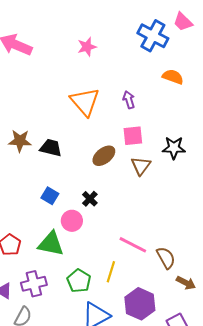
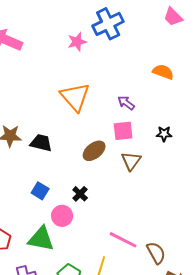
blue cross: (153, 36) -> (108, 24), moved, turned 36
purple arrow: (129, 100) -> (126, 103), moved, turned -36
black star: (174, 148) -> (164, 134), moved, size x0.7

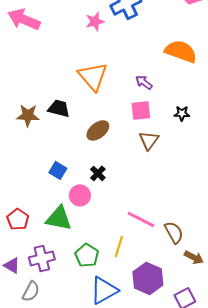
orange semicircle: (163, 72) -> (181, 51), size x1.5
black trapezoid: (41, 143) -> (59, 108), moved
brown ellipse: (94, 151) -> (98, 130), moved

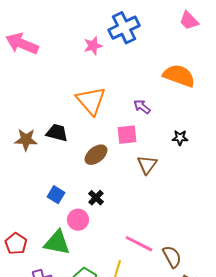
pink square: (141, 110) -> (127, 135), moved

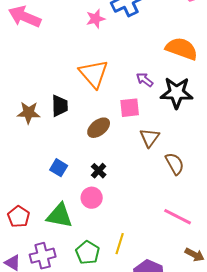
black trapezoid: (57, 133) -> (60, 106), turned 75
black star: (180, 138) -> (177, 93), moved, size x2.0
pink circle: (78, 220) -> (92, 198), moved
pink line: (139, 244) -> (178, 217), moved
brown semicircle: (172, 257) -> (175, 164), moved

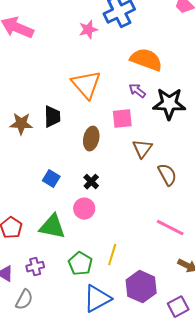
orange semicircle: (182, 49) -> (146, 60), moved
brown ellipse: (99, 128) -> (91, 139), turned -40
purple cross: (43, 256) -> (35, 267), size x0.7

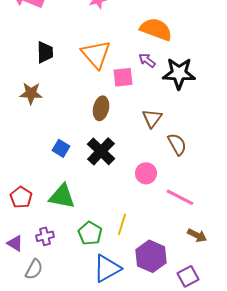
black trapezoid: (52, 117) -> (45, 52), moved
pink square: (122, 119) -> (123, 77), moved
black cross: (91, 182) -> (101, 151), size x1.8
pink circle: (84, 209) -> (146, 173), moved

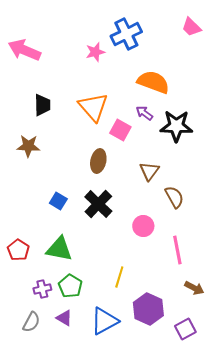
pink square: (123, 77) -> (120, 130), turned 35
pink line: (180, 197) -> (177, 250), turned 52
green pentagon: (90, 233) -> (70, 286), moved
purple triangle: (15, 243) -> (64, 318), moved

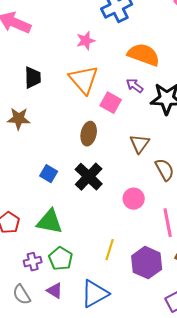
pink star: (95, 52) -> (86, 41), moved
purple hexagon: (148, 309) -> (147, 263), moved
gray semicircle: (31, 322) -> (22, 295), turned 120

